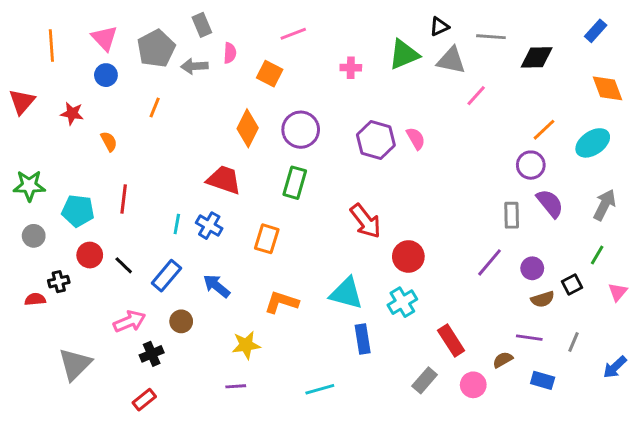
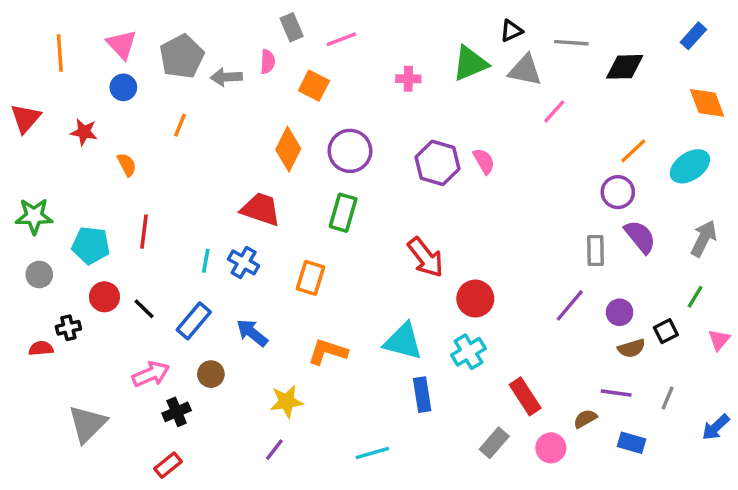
gray rectangle: (202, 25) -> (292, 27), moved
purple line: (236, 386) -> (274, 450), turned -48

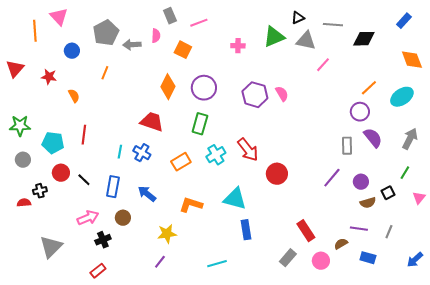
pink triangle: (122, 44) -> (59, 17), moved
orange rectangle: (310, 278) -> (181, 162), turned 42
blue rectangle: (194, 321) -> (113, 187), turned -30
cyan cross: (468, 352) -> (216, 155), moved
blue arrow: (716, 427) -> (415, 260), moved

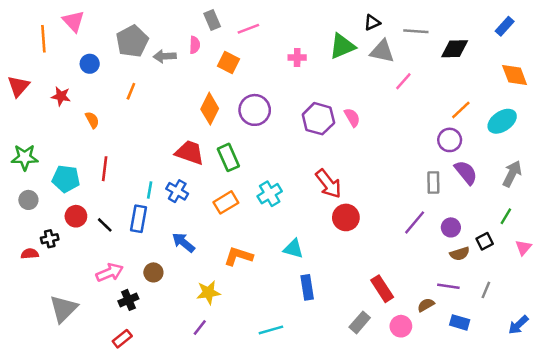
green rectangle: (200, 124) -> (228, 157), moved, turned -40
red arrow: (248, 150) -> (328, 184), moved
blue rectangle: (113, 187) -> (138, 219), moved
cyan triangle: (235, 199) -> (293, 249), size x0.7

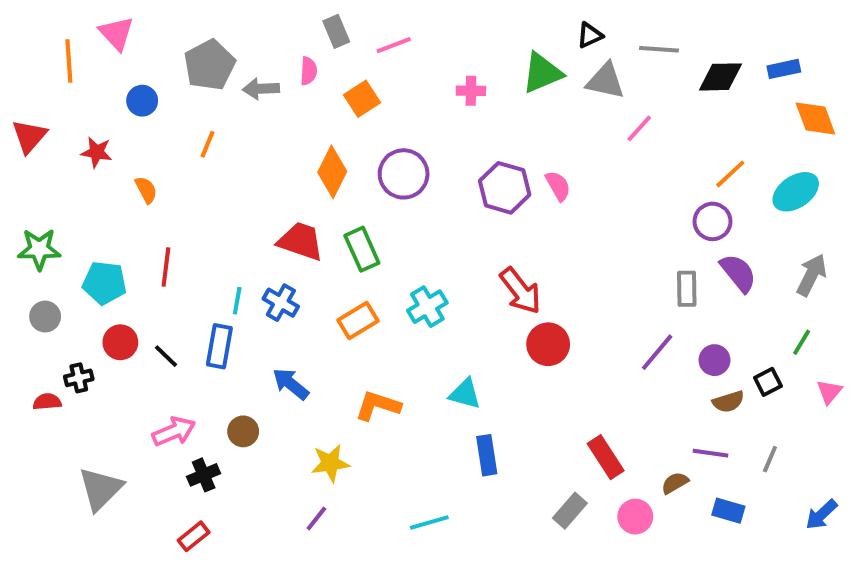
blue rectangle: (505, 26) -> (784, 69), moved, turned 36
orange square: (228, 62) -> (362, 99), turned 30

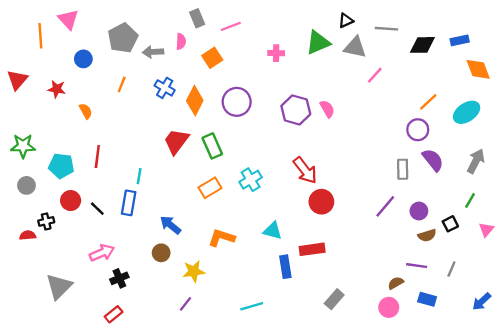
red trapezoid: (301, 241) -> (176, 141), turned -72
blue cross: (281, 303) -> (165, 88), moved
brown circle: (243, 431) -> (161, 253), moved
red rectangle: (606, 457) -> (312, 249), moved, turned -65
pink circle: (635, 517) -> (389, 307), moved

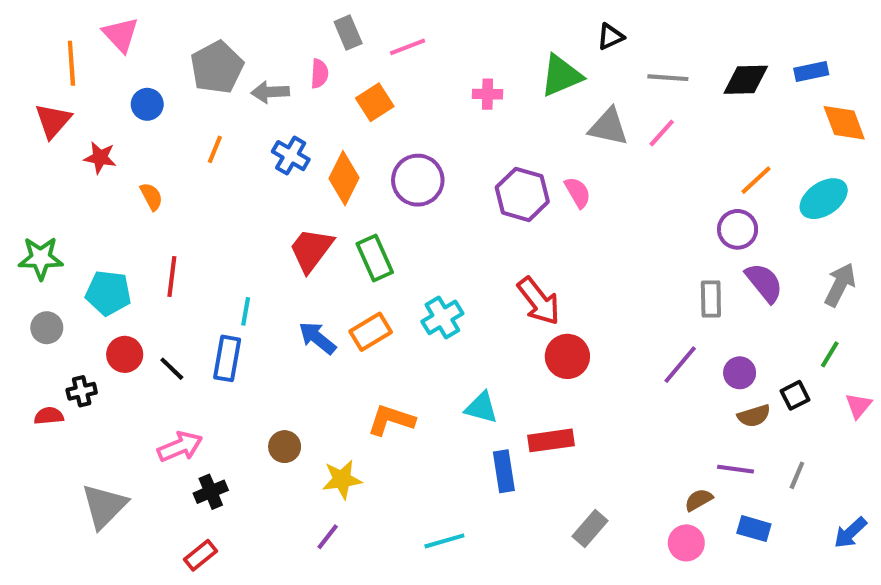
gray line: (386, 29) -> (668, 78), moved
gray triangle: (355, 47) -> (608, 127), moved
red triangle: (17, 80) -> (53, 121), moved
blue arrow: (170, 225) -> (317, 338), moved

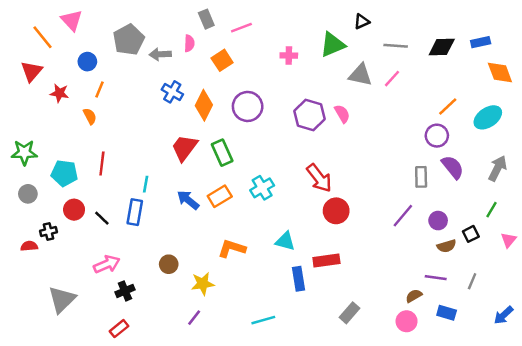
orange line: (71, 63) -> (42, 37), turned -35
orange line: (215, 149) -> (100, 89), moved

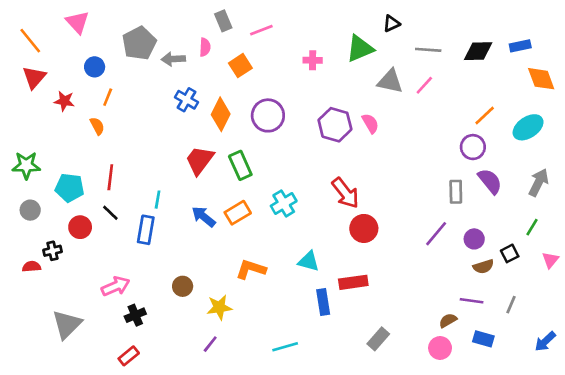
orange line: (42, 37) -> (30, 41), moved
black line: (102, 218) -> (110, 213), moved

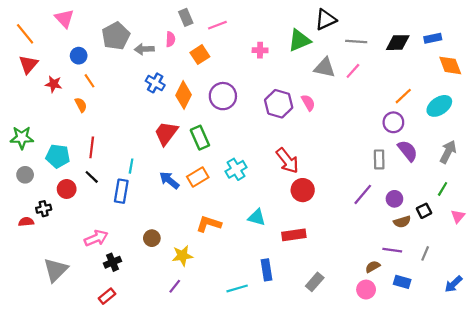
black triangle: (391, 24) -> (326, 20), size x1.5
orange line: (108, 97) -> (90, 81), turned -56
blue rectangle: (323, 302) -> (267, 270), moved

